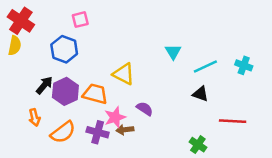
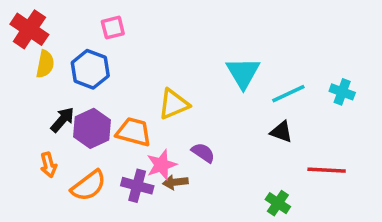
yellow semicircle: (15, 46) -> (45, 64), moved
cyan triangle: (173, 52) -> (243, 73), size x1.5
yellow triangle: (124, 74) -> (174, 104), turned -50

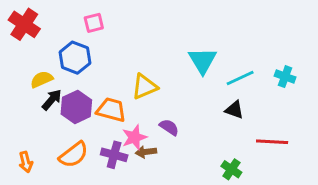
yellow semicircle: (45, 64) -> (42, 79), moved, turned -125
orange arrow: (49, 165) -> (26, 162), moved

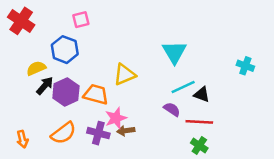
cyan line: (240, 78) -> (183, 87), moved
purple semicircle: (169, 127) -> (172, 109), moved
red line: (272, 142) -> (199, 122), moved

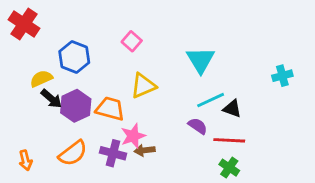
pink square: (81, 20) -> (132, 41), moved, turned -35
cyan cross: (245, 66) -> (282, 76), turned -35
black arrow: (45, 86) -> (51, 99), turned 90

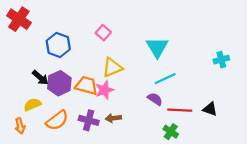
yellow semicircle: (41, 79) -> (32, 105), moved
black triangle: (232, 109) -> (210, 109), moved
pink star: (133, 136) -> (104, 90), moved
green cross: (229, 168) -> (171, 132), moved

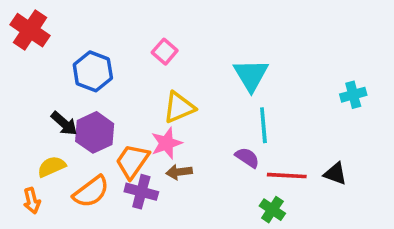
cyan line: (165, 79) -> (263, 125), turned -70
orange trapezoid: (86, 85) -> (132, 161), moved, turned -70
brown arrow: (113, 118) -> (179, 172), moved

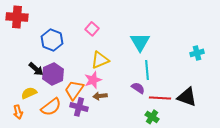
red cross: (30, 30) -> (17, 17), turned -30
black triangle: (335, 174) -> (187, 97), size x1.5

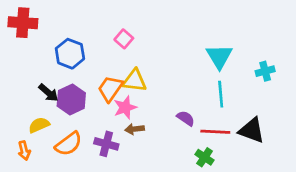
cyan triangle: (140, 42) -> (219, 56), moved
yellow triangle: (100, 60) -> (135, 81), turned 30
cyan line: (147, 70) -> (221, 94), moved
orange trapezoid: (74, 90) -> (110, 89), moved

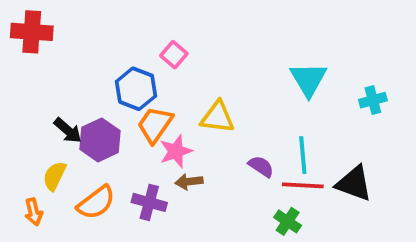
blue hexagon: (70, 54) -> (136, 89), moved
yellow triangle: (135, 81) -> (217, 117), moved
cyan line: (221, 94) -> (303, 155), moved
yellow semicircle: (39, 125) -> (54, 176), turned -40

